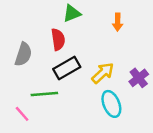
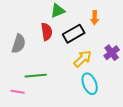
black rectangle: (67, 68) -> (74, 34), moved
purple cross: (139, 78) -> (112, 53), moved
pink line: (22, 114) -> (18, 92), turned -40

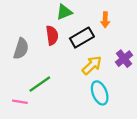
green line: (36, 76) -> (40, 84), turned -30

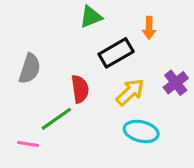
red semicircle: (52, 35) -> (80, 89), moved
cyan ellipse: (100, 93) -> (141, 131), turned -55

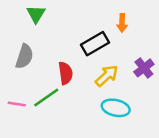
green triangle: (91, 17) -> (36, 14), moved, turned -36
pink line: (28, 144) -> (17, 104), moved

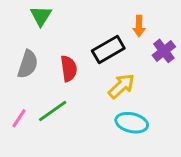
purple cross: (144, 68) -> (164, 51), moved
red semicircle: (66, 73) -> (69, 69), moved
pink line: (17, 104) -> (19, 118), turned -66

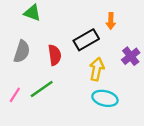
green triangle: (41, 16) -> (32, 13), turned -42
purple cross: (164, 51) -> (131, 56), moved
yellow arrow: (121, 86) -> (97, 69), turned -35

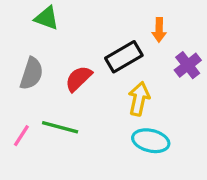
red semicircle: (55, 55) -> (79, 79), turned -126
purple cross: (131, 56) -> (188, 65), moved
green line: (42, 89) -> (60, 127), turned 50

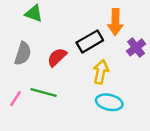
orange arrow: (159, 30) -> (115, 22), size x1.5

